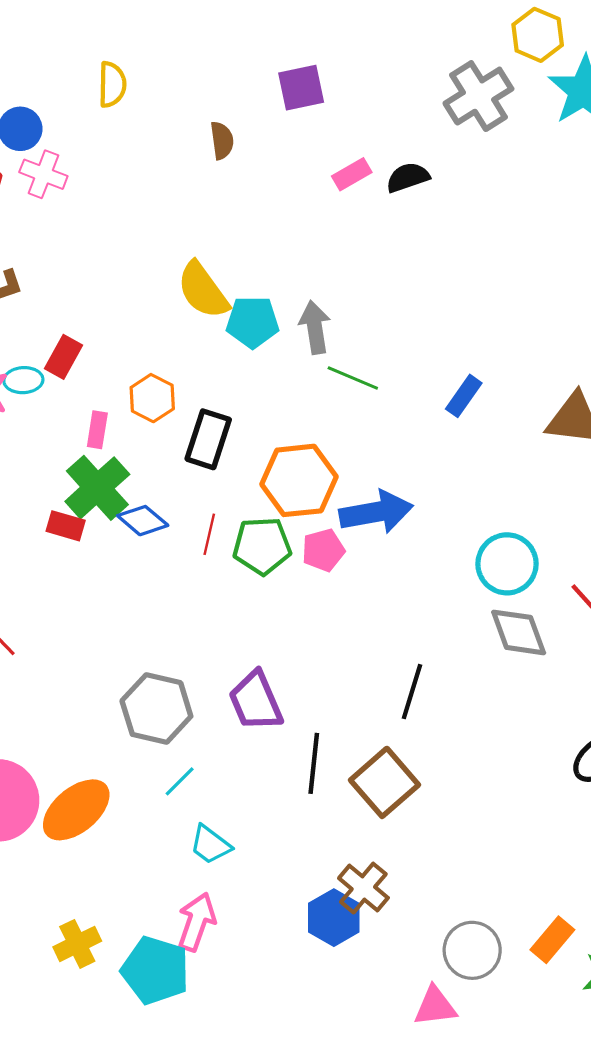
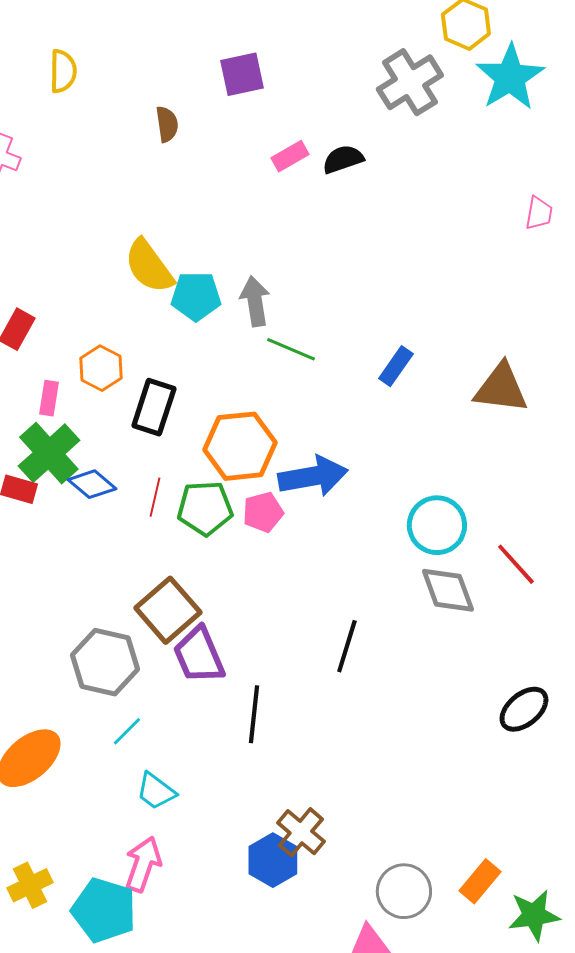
brown square: (385, 782) -> (168, 610), moved

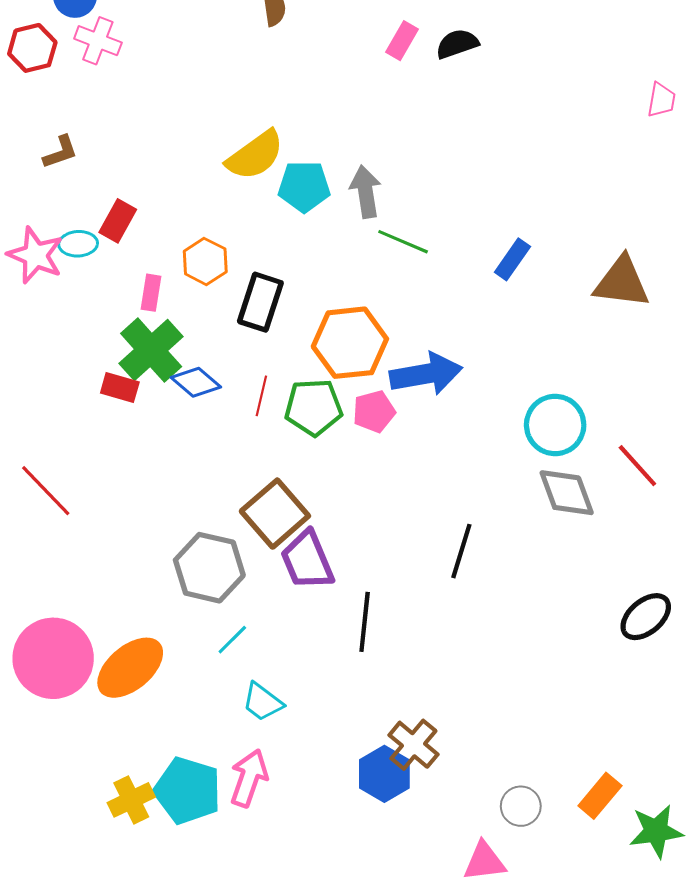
pink rectangle: (290, 156) -> (402, 41), turned -30
yellow semicircle: (149, 266) -> (255, 155), turned -90
gray circle: (404, 891) -> (521, 806), size x0.7
cyan pentagon: (104, 910) -> (187, 791), moved

